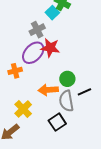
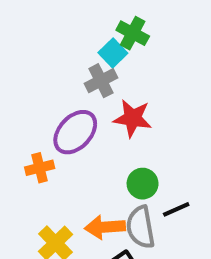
gray cross: (37, 30) -> (101, 81), moved
red star: (50, 48) -> (133, 118), moved
orange arrow: (48, 90) -> (105, 227), moved

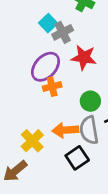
cyan square: (113, 53) -> (48, 23), moved
orange cross: (40, 168) -> (52, 87), moved

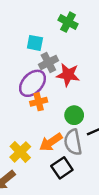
cyan square: (48, 23) -> (35, 43), turned -35
gray cross: (63, 32) -> (48, 62), moved
orange arrow: (65, 130) -> (51, 142), turned -30

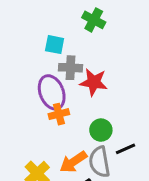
gray cross: (48, 62) -> (70, 68), turned 30
purple ellipse: (32, 83) -> (52, 92), turned -64

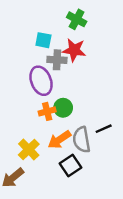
red star: (94, 82) -> (74, 50), moved
orange cross: (59, 114) -> (47, 111), moved
green circle: (101, 130) -> (63, 108), moved

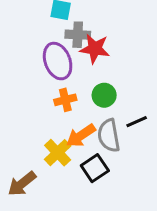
red star: (74, 50) -> (95, 49), moved
green circle: (63, 108) -> (104, 95), moved
yellow cross: (29, 150) -> (58, 153), moved

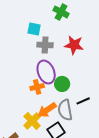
red star: (95, 49) -> (74, 45), moved
purple ellipse: (58, 61) -> (46, 72), moved

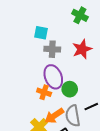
green cross: (61, 12) -> (80, 15), moved
red star: (74, 45) -> (82, 49), turned -30
orange cross: (37, 87) -> (44, 92), turned 32

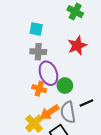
gray cross: (52, 49) -> (38, 52), moved

